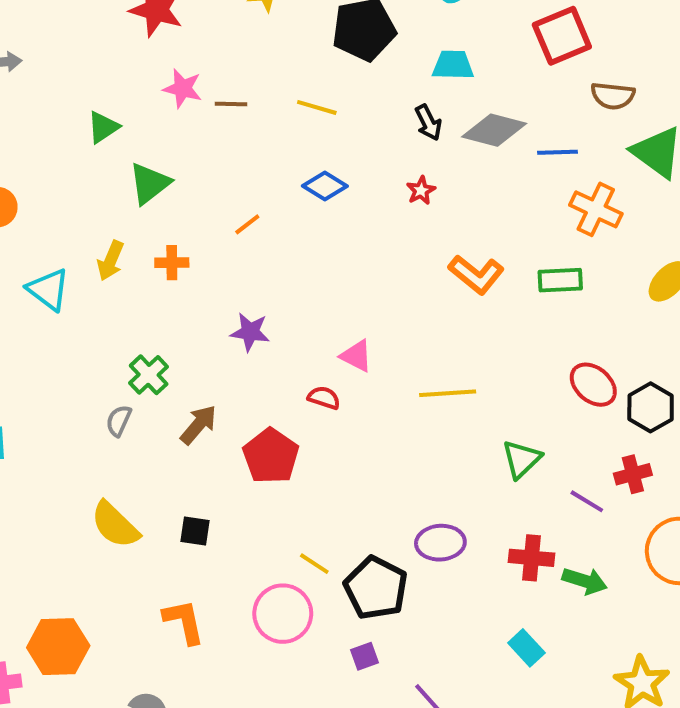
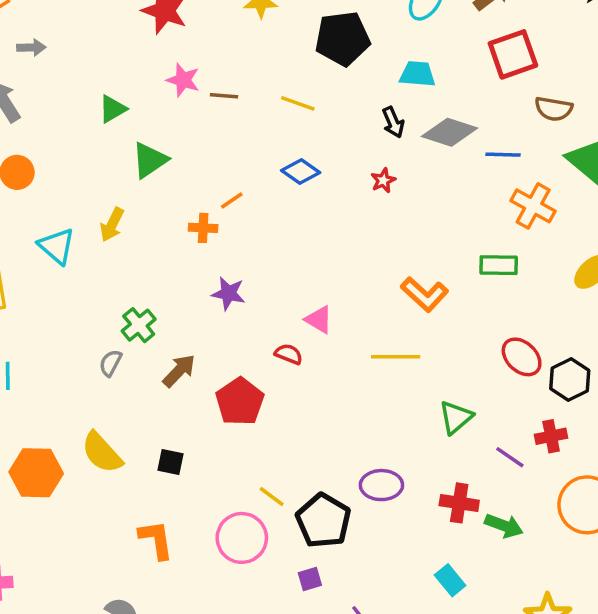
orange cross: (172, 263) -> (203, 228), moved
orange L-shape: (476, 274) -> (425, 294), moved
orange hexagon: (58, 647) -> (36, 473), moved

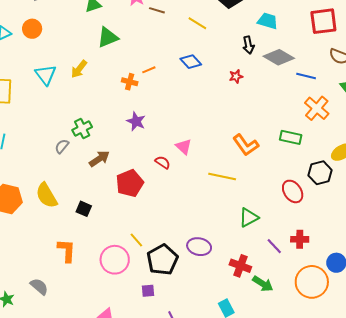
black hexagon: (570, 380) -> (320, 173), moved

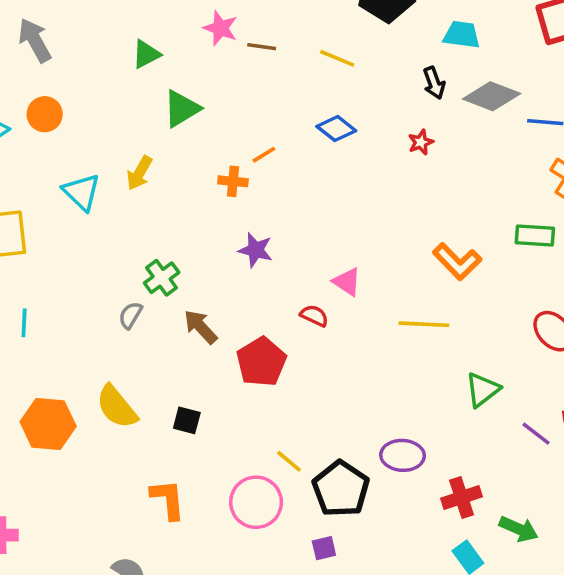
brown arrow: (99, 159) -> (201, 327), turned -90
red cross: (240, 266) -> (461, 498), moved, turned -30
green arrow: (263, 284) -> (519, 529), moved

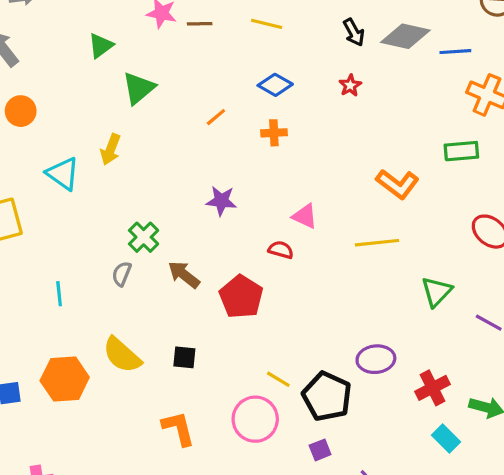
orange cross: (233, 181) -> (274, 133), moved
cyan line: (24, 323) -> (59, 294), moved

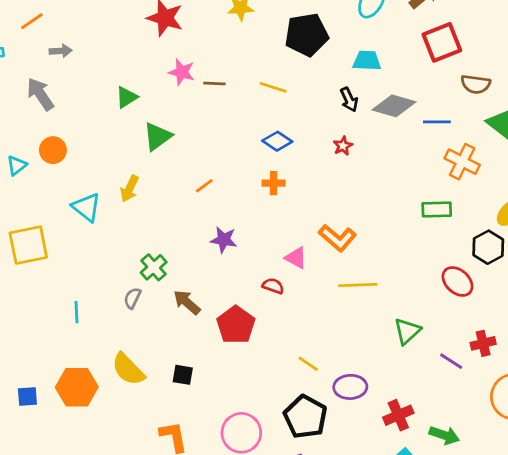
orange line: (216, 117) -> (204, 186), moved
orange L-shape: (397, 184) -> (337, 238), moved
yellow line: (278, 379) -> (308, 364), moved

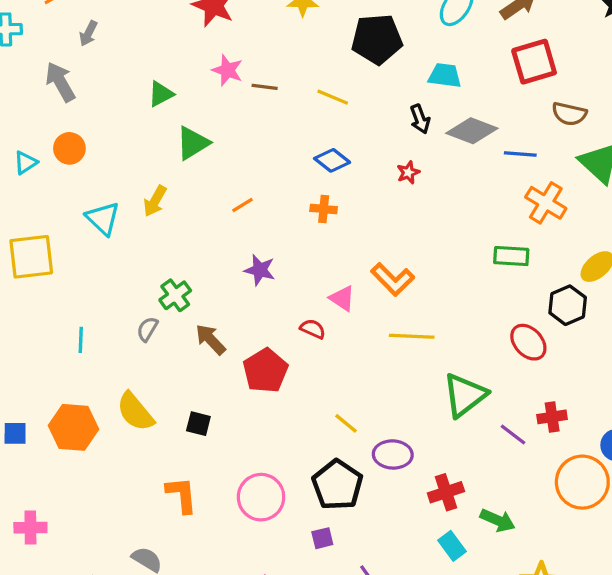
gray arrow: (61, 51) -> (88, 33), turned 115
green triangle: (407, 331) -> (465, 395), size x1.4

